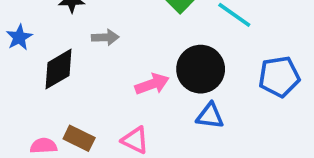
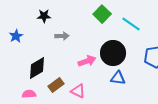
black diamond: (58, 69) -> (37, 68), moved
brown rectangle: (79, 138) -> (56, 85), moved, turned -63

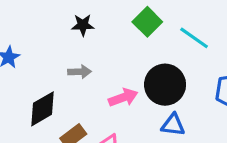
black star: (44, 16) -> (83, 25), moved
gray arrow: (62, 36) -> (80, 72), moved

